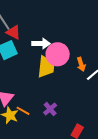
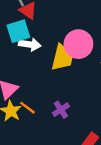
white arrow: (41, 44) -> (30, 44), moved

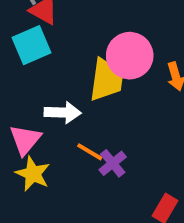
white arrow: (30, 44) -> (63, 112), moved
orange line: (28, 108) -> (90, 152), moved

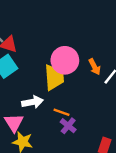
orange line: (90, 152) -> (62, 112), moved

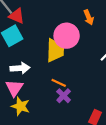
orange arrow: (95, 67) -> (89, 17), moved
white arrow: (32, 102) -> (20, 68), moved

